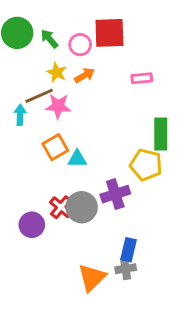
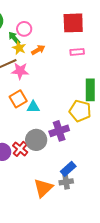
red square: (109, 33) -> (73, 23), moved
green arrow: (49, 39) -> (14, 38), moved
pink circle: (80, 45) -> (24, 29), moved
red cross: (61, 207) -> (20, 149), moved
blue rectangle: (128, 250) -> (68, 169), turned 35

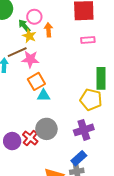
orange arrow: (38, 50) -> (48, 30), moved, turned -64
orange square: (18, 99) -> (36, 81), moved
purple cross: (59, 131) -> (84, 130), moved

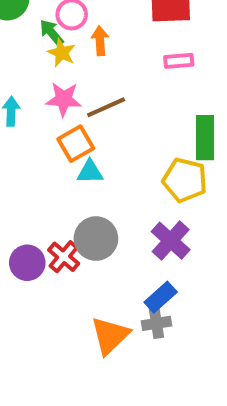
brown line: (17, 52) -> (106, 107), moved
purple cross: (84, 130) -> (171, 241), turned -30

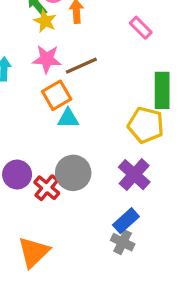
pink rectangle: (179, 61) -> (141, 28), turned 50
purple circle: (27, 263) -> (17, 175), moved
gray cross: (157, 323) -> (123, 242), turned 35
orange triangle: (110, 335) -> (34, 252), moved

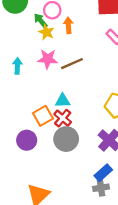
orange square: (57, 95) -> (43, 116), moved
red cross: (47, 188) -> (63, 118), moved
gray cross: (123, 242) -> (101, 188), turned -35

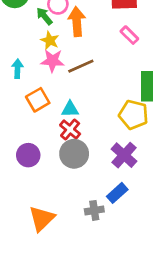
orange arrow: (68, 25) -> (77, 22), size x1.5
yellow star: (46, 32) -> (50, 40), moved
orange square: (43, 116) -> (38, 100), moved
gray cross: (101, 188) -> (94, 210), moved

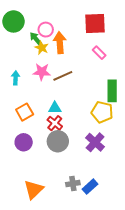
yellow star: (50, 40) -> (42, 48), moved
orange square: (38, 100) -> (25, 112), moved
blue rectangle: (117, 193) -> (90, 187), moved

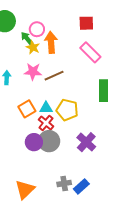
red square: (95, 23) -> (86, 23), size x0.7
pink rectangle: (99, 53) -> (90, 52), size x1.5
orange square: (25, 112) -> (27, 109), moved
yellow pentagon: (102, 112) -> (67, 110), moved
purple circle: (24, 142) -> (34, 142), moved

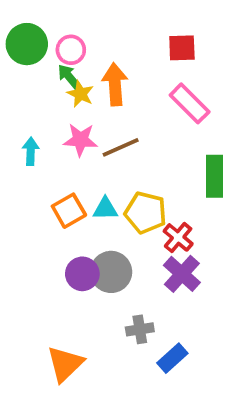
pink circle: (37, 29) -> (71, 50), moved
red cross: (46, 123) -> (178, 237), moved
gray cross: (64, 183) -> (140, 329), moved

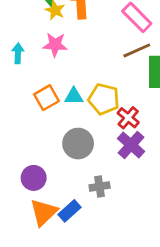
brown line: (121, 147) -> (137, 50), moved
purple circle: (82, 274) -> (34, 178), moved
blue rectangle: (172, 358) -> (69, 211), moved

